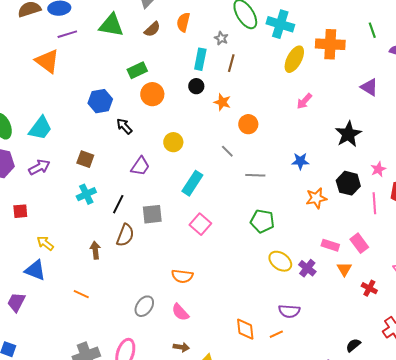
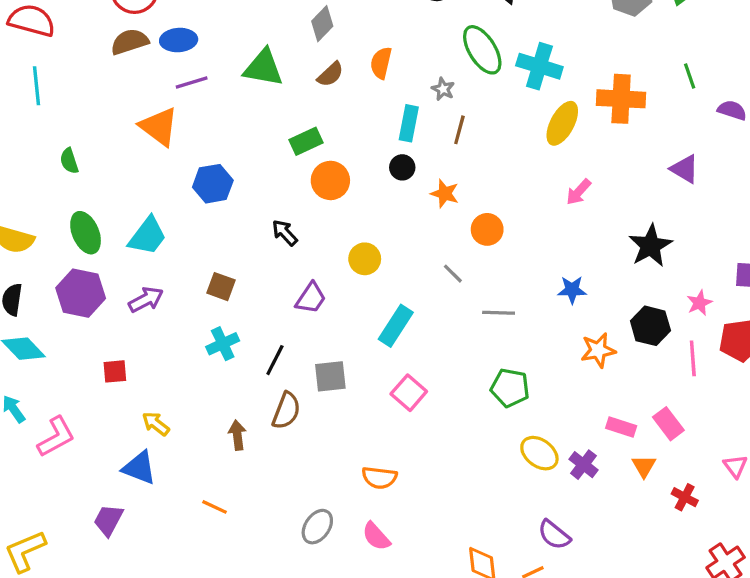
blue hexagon: (100, 101) -> (213, 184), moved
purple semicircle: (289, 311) -> (554, 535), turned 35

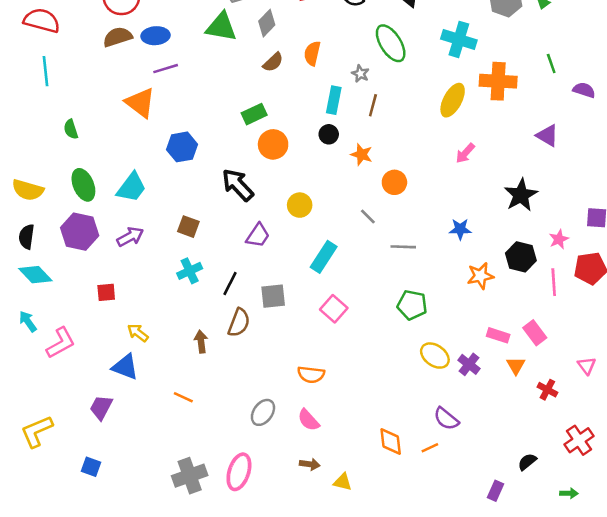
cyan cross: (539, 66) -> (459, 39), moved
green triangle: (263, 68) -> (221, 27), moved
black arrow: (285, 233) -> (238, 185), size x1.6

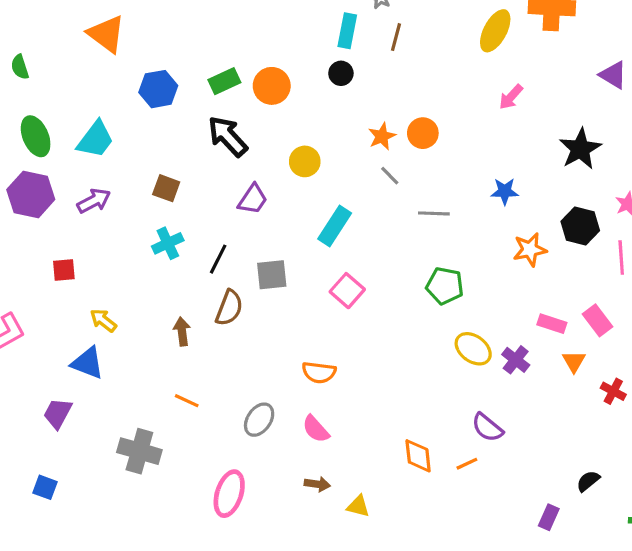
green rectangle: (254, 114) -> (224, 81), moved
orange star: (362, 155) -> (382, 136), moved, turned 30
orange line: (183, 397) -> (187, 401), moved
gray cross: (190, 476) -> (139, 451), moved, turned 36

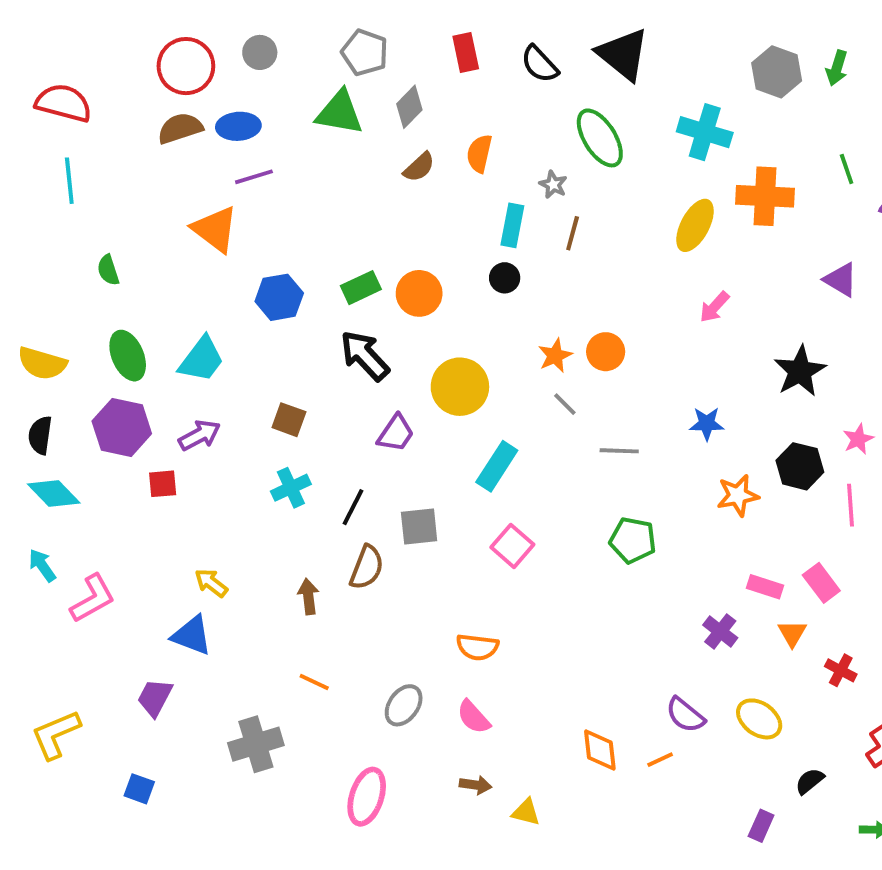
yellow circle: (305, 161) -> (460, 387), size x1.5
red square: (64, 270) -> (163, 484), moved
yellow ellipse: (473, 349) -> (759, 719), moved
gray cross: (139, 451) -> (256, 744), turned -33

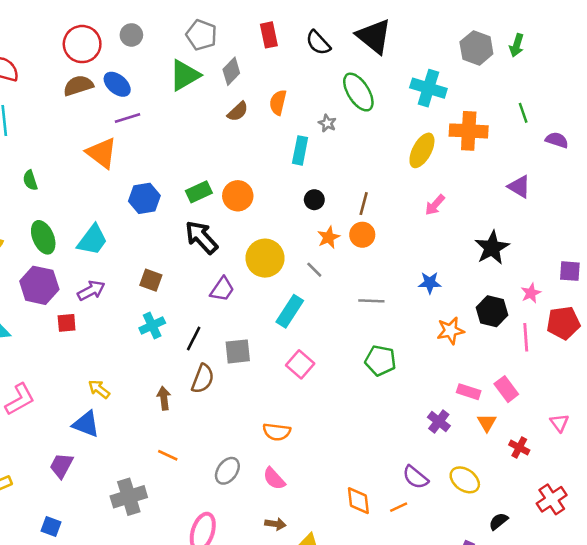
green triangle: (339, 113) -> (185, 75), turned -40
blue ellipse: (238, 126) -> (117, 84), turned 44
brown line: (573, 233) -> (364, 204), moved
black circle: (505, 278) -> (314, 200), moved
gray line: (565, 404) -> (314, 270), moved

